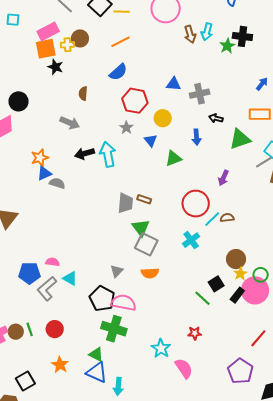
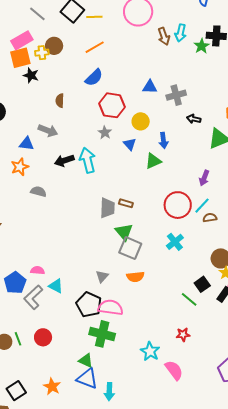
blue arrow: (197, 137) -> (163, 140), moved
blue triangle: (44, 173) -> (27, 144), moved, turned 35
cyan line: (212, 219) -> (202, 206), moved
blue pentagon: (29, 273) -> (15, 283), turned -30
orange star: (60, 365) -> (52, 387), moved

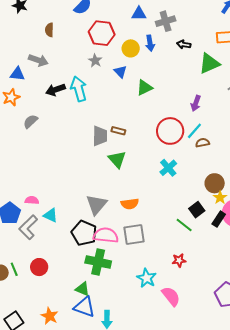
blue arrow: (163, 140) -> (150, 43), moved
gray semicircle: (38, 191) -> (30, 121), turned -56
gray square: (130, 248) -> (134, 235), moved, turned -30
gray triangle: (102, 276) -> (96, 204), size x1.6

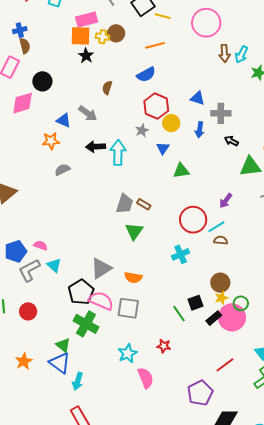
yellow circle: (131, 48) -> (171, 123), moved

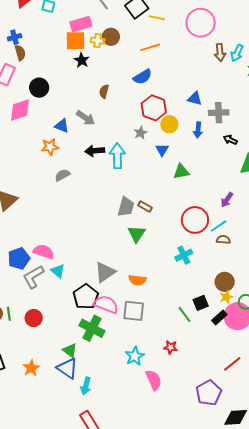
pink semicircle: (41, 245) -> (44, 252), size x1.5

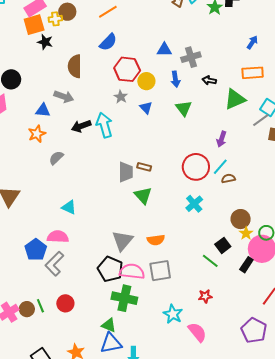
brown semicircle: (104, 91) -> (75, 66), size x1.6
green triangle: (181, 172) -> (184, 108), moved, turned -42
cyan triangle: (58, 271) -> (69, 207), moved
black rectangle: (219, 318) -> (246, 265), moved
blue triangle: (67, 368) -> (111, 343), turned -30

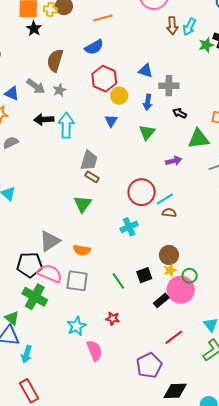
gray star: (121, 97) -> (59, 90), moved
purple arrow: (221, 139) -> (174, 161), moved, turned -140
gray trapezoid: (126, 172) -> (89, 160), moved
green line: (210, 261) -> (118, 281), moved
black pentagon: (110, 269) -> (30, 265), turned 30

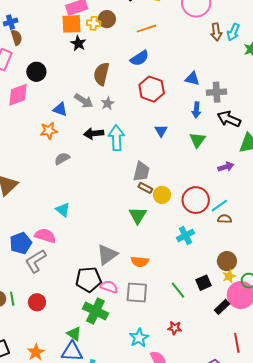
yellow circle: (119, 96) -> (162, 195), moved
black arrow: (180, 113) -> (229, 119), size x1.6
pink semicircle: (50, 273) -> (109, 287), size x0.7
red line: (174, 337) -> (237, 343), turned -60

